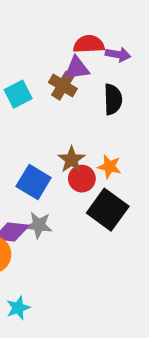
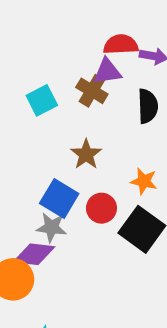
brown star: (72, 160) -> (86, 154), moved
red circle: (82, 179) -> (101, 208), moved
gray star: (39, 225) -> (51, 227), moved

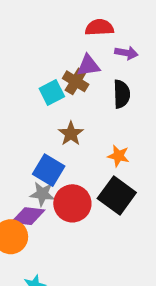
red semicircle: (121, 45) -> (99, 27), moved
cyan square: (42, 100) -> (52, 92), moved
red circle: (101, 208) -> (72, 203), moved, size x1.5

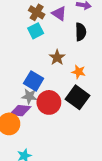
purple triangle: (88, 66) -> (59, 13), turned 42
brown cross: (76, 81) -> (37, 12), moved
brown star: (71, 134) -> (57, 57), moved

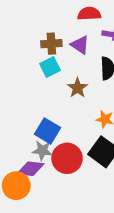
brown cross: (37, 12) -> (51, 44), turned -35
brown star: (57, 57) -> (77, 88), moved

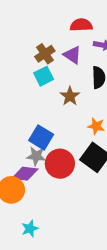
brown cross: (51, 44) -> (45, 54), turned -30

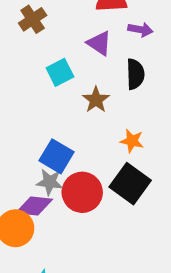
brown cross: (45, 54) -> (33, 19), moved

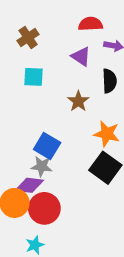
cyan square: (60, 72) -> (34, 77), moved, turned 30
orange star: (132, 141) -> (107, 134), size x1.4
red circle: (82, 192) -> (44, 208), moved

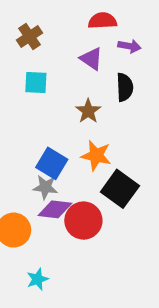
orange star: (107, 134) -> (96, 155), moved
purple diamond: (29, 185) -> (55, 209), moved
red circle: (44, 208) -> (83, 221), moved

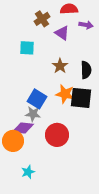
brown cross: (30, 37) -> (42, 19), moved
black semicircle: (125, 87) -> (86, 70), moved
black square: (120, 189) -> (81, 98), moved, turned -30
purple diamond: (55, 209) -> (23, 128), moved

